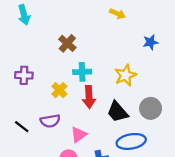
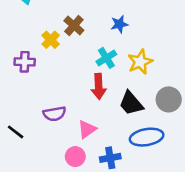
blue star: (151, 42) -> (119, 24), moved
cyan cross: (82, 72) -> (106, 58), moved, turned -30
yellow cross: (59, 90) -> (51, 40), moved
black line: (22, 127) -> (16, 132), moved

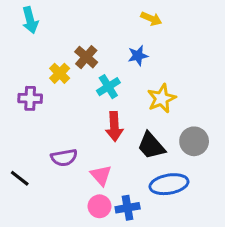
cyan cross: (106, 58) -> (108, 87), moved
pink triangle: (87, 129) -> (101, 175), turned -36
pink circle: (75, 157) -> (99, 206), moved

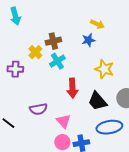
yellow arrow: (151, 19) -> (97, 24), moved
brown cross: (86, 57) -> (53, 41), turned 35
cyan cross: (108, 87) -> (57, 61), moved
yellow star: (162, 98) -> (104, 69), turned -30

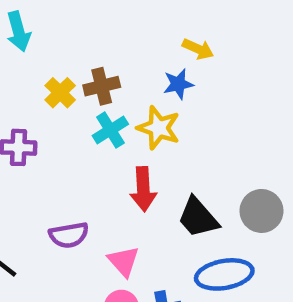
yellow cross: (35, 52) -> (60, 93), moved
yellow star: (104, 69) -> (159, 128), moved

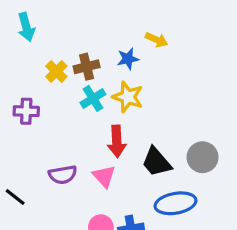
blue star: (178, 84) -> (128, 59), moved
pink triangle: (124, 261) -> (104, 176), moved

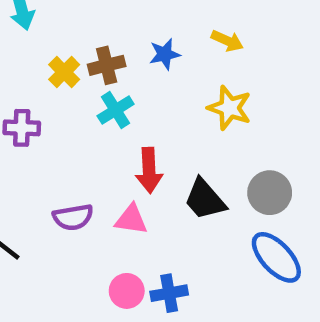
yellow arrow: (156, 40) -> (227, 41), moved
yellow star: (128, 97) -> (229, 108), moved
pink triangle: (104, 176) -> (131, 219), turned -40
blue ellipse: (176, 203) -> (276, 257), moved, turned 57

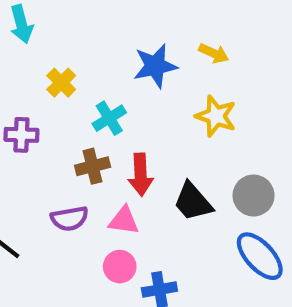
blue star: (165, 54) -> (155, 66), size x1.5
brown cross: (107, 65) -> (93, 166), moved
pink circle: (127, 291) -> (120, 267), moved

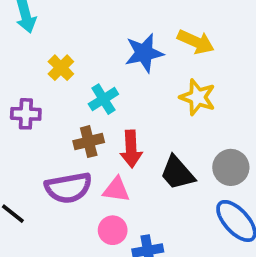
yellow arrow: (214, 53) -> (196, 42), size x1.4
purple semicircle: (70, 219) -> (68, 188), size x1.4

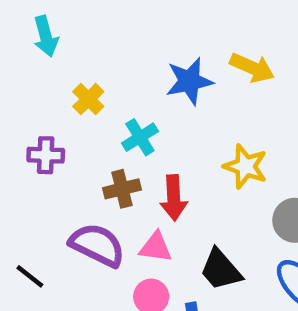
yellow star: (198, 97) -> (245, 166), moved
black trapezoid: (177, 173) -> (221, 270), moved
purple semicircle: (68, 188) -> (97, 245), turned -144

